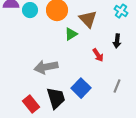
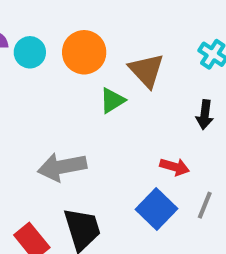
red arrow: (98, 55) -> (175, 167), moved, turned -40
blue square: (81, 88) -> (157, 209), moved

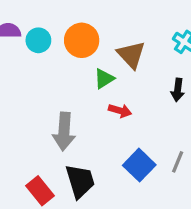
gray arrow: (62, 167) -> (64, 131), turned -75
red arrow: (175, 167) -> (120, 111), moved

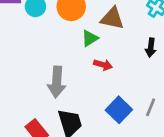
brown triangle: (131, 55) -> (112, 18), turned -35

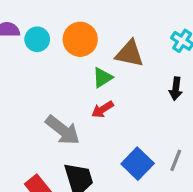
red arrow: (103, 65) -> (102, 109), moved, turned 132
gray arrow: (57, 82) -> (63, 130), turned -56

